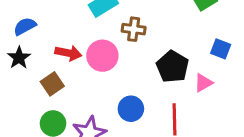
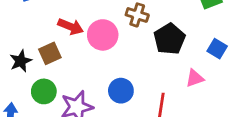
black star: (19, 58) -> (21, 61), moved
black pentagon: (172, 67) -> (169, 39), moved

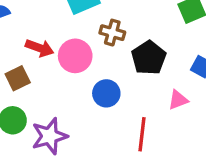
blue circle: (121, 91) -> (106, 93), moved

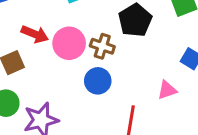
brown cross: (112, 33) -> (102, 46), moved
black pentagon: (149, 58) -> (135, 20), moved

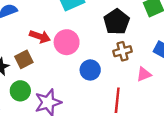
brown cross: (102, 46) -> (123, 51), moved, turned -30

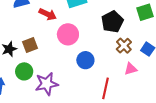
red arrow: (40, 37) -> (48, 14), moved
brown cross: (123, 51) -> (124, 46), moved, turned -35

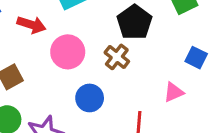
brown cross: (124, 46) -> (117, 57), moved
blue circle: (85, 60) -> (90, 98), moved

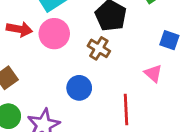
pink circle: (68, 52) -> (54, 34), moved
pink triangle: (174, 92) -> (153, 73), turned -48

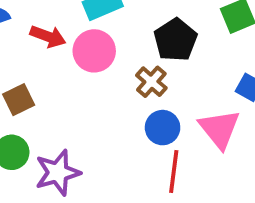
pink triangle: (153, 73) -> (219, 129), size x1.6
blue circle: (79, 88) -> (163, 128), moved

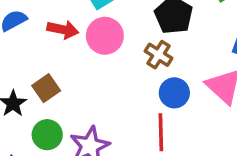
red line: (174, 171) -> (161, 132), moved

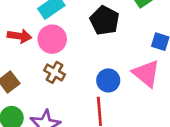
brown cross: (159, 55) -> (55, 72), moved

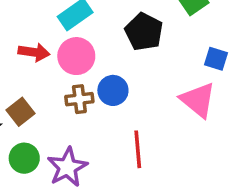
brown cross: (55, 72) -> (79, 99), turned -36
blue circle: (108, 80) -> (113, 90), moved

